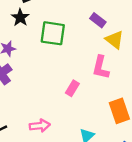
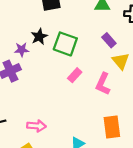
black star: (20, 18) -> (39, 37), moved
pink rectangle: (72, 88) -> (75, 75), moved

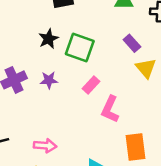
purple star: (21, 50) -> (49, 80), moved
pink L-shape: (103, 84) -> (110, 109), moved

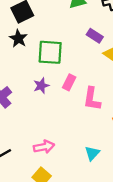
black star: (48, 39) -> (18, 38), moved
purple star: (49, 80) -> (41, 86), moved

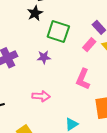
pink rectangle: (69, 82) -> (89, 45), moved
pink arrow: (44, 147) -> (41, 96), moved

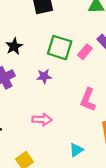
black star: (35, 13) -> (14, 46), moved
pink rectangle: (89, 45) -> (85, 52), moved

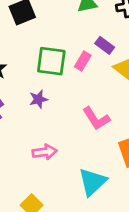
pink L-shape: (88, 100) -> (96, 119), turned -45
cyan triangle: (76, 150) -> (92, 182), size x1.6

